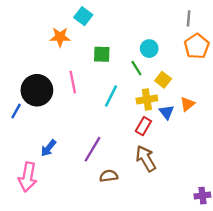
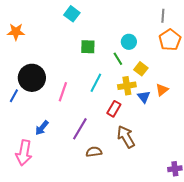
orange star: (60, 37) -> (16, 32), moved
pink line: (73, 82) -> (63, 92), moved, turned 30
red rectangle: (143, 126) -> (114, 109), moved

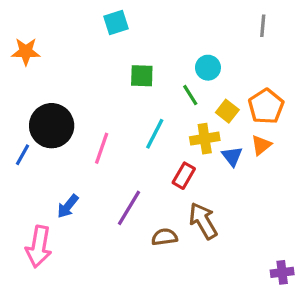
cyan square: (72, 14) -> (116, 23), turned 35
orange pentagon: (170, 40) -> (266, 106), moved
brown semicircle: (94, 152) -> (164, 237), moved

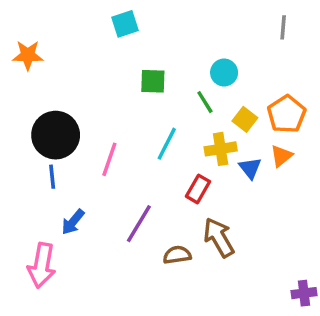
blue line: (23, 155) -> (52, 177), moved, turned -35

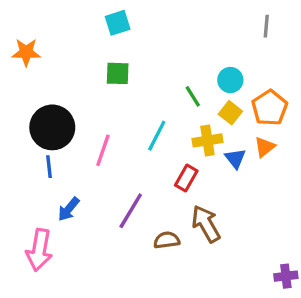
cyan circle: (224, 73) -> (230, 80), moved
green square: (153, 81) -> (118, 73), moved

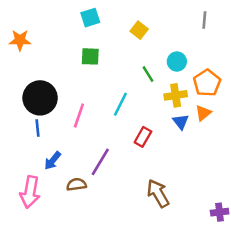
yellow square: (230, 113) -> (139, 30), moved
yellow cross: (207, 140) -> (176, 95), moved
brown arrow: (206, 224) -> (158, 193), moved
brown semicircle: (167, 240) -> (76, 185), moved

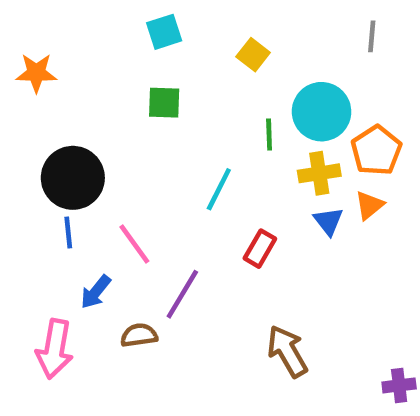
cyan circle: (177, 62) -> (322, 112), size x1.6
green line: (148, 74) -> (269, 134), turned 30
pink line: (79, 115) -> (134, 244), moved, turned -55

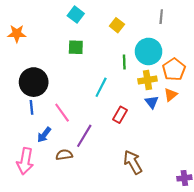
cyan square: (164, 32) -> (76, 15), turned -35
gray line: (372, 36) -> (161, 17), moved

